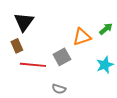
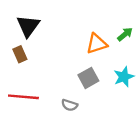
gray square: (62, 57) -> (88, 78), moved
red line: (33, 65) -> (23, 97), moved

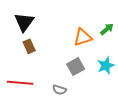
brown rectangle: (20, 54) -> (29, 46), moved

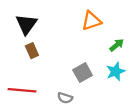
green arrow: (107, 29) -> (117, 45), moved
orange triangle: (83, 37) -> (91, 21), moved

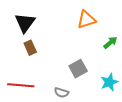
cyan star: (116, 71) -> (109, 82), moved

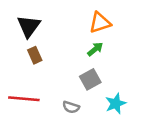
green arrow: (110, 43) -> (95, 49), moved
cyan star: (109, 82) -> (116, 104), moved

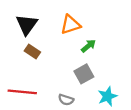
orange triangle: (100, 23) -> (70, 25), moved
brown rectangle: (35, 55) -> (32, 51), turned -32

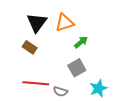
black triangle: (27, 25) -> (37, 23), moved
red line: (22, 92) -> (36, 83), moved

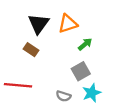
red line: (36, 83) -> (18, 85), moved
cyan star: (98, 88) -> (92, 93), moved

